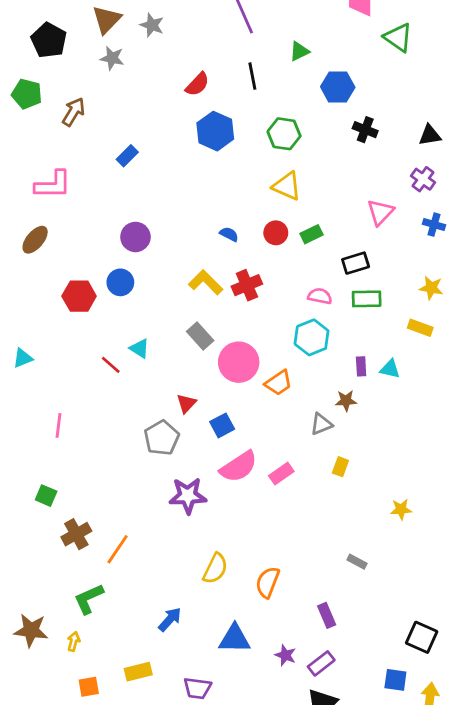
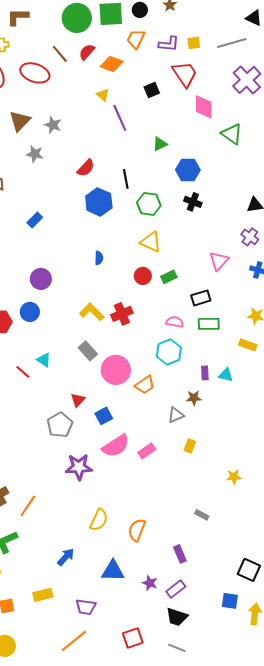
gray star: (112, 58) -> (35, 154), moved
black line: (252, 76) -> (126, 179), moved
black cross: (365, 130) -> (193, 202), moved
blue semicircle: (229, 234) -> (99, 258), moved, turned 64

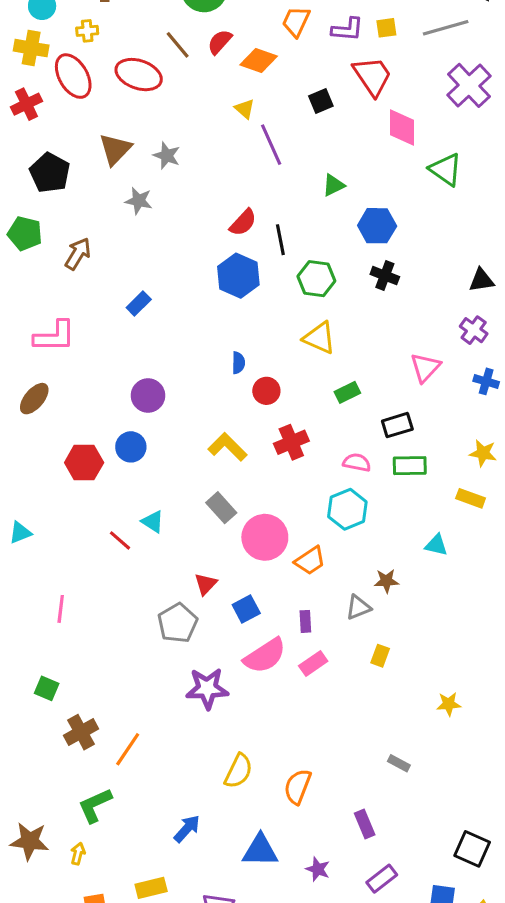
red semicircle: (86, 168) -> (243, 223), moved
red circle: (143, 276) -> (266, 391), moved
red cross: (122, 314) -> (291, 442), moved
purple rectangle: (205, 373) -> (305, 621), moved
purple rectangle: (176, 589) -> (382, 879), moved

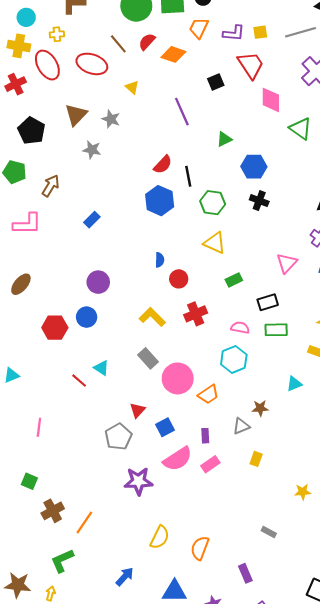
yellow triangle: (245, 109) -> (132, 87), moved
pink L-shape: (54, 336) -> (27, 224), moved
cyan triangle: (436, 545) -> (294, 384), turned -35

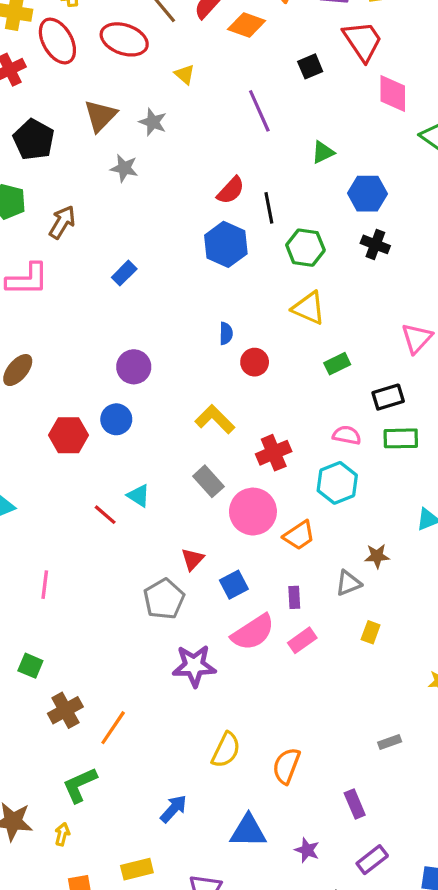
red cross: (196, 314) -> (274, 453), moved
gray rectangle: (269, 532) -> (390, 742), turned -48

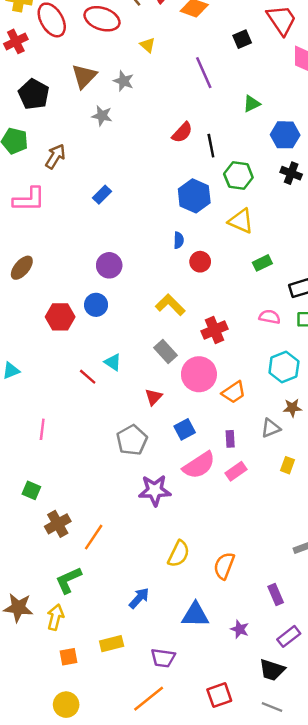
blue hexagon: (226, 244) -> (194, 196), moved
cyan hexagon: (337, 483) -> (284, 367), moved
red triangle: (193, 559) -> (153, 397), moved
yellow arrow: (62, 834) -> (55, 617), size x1.5

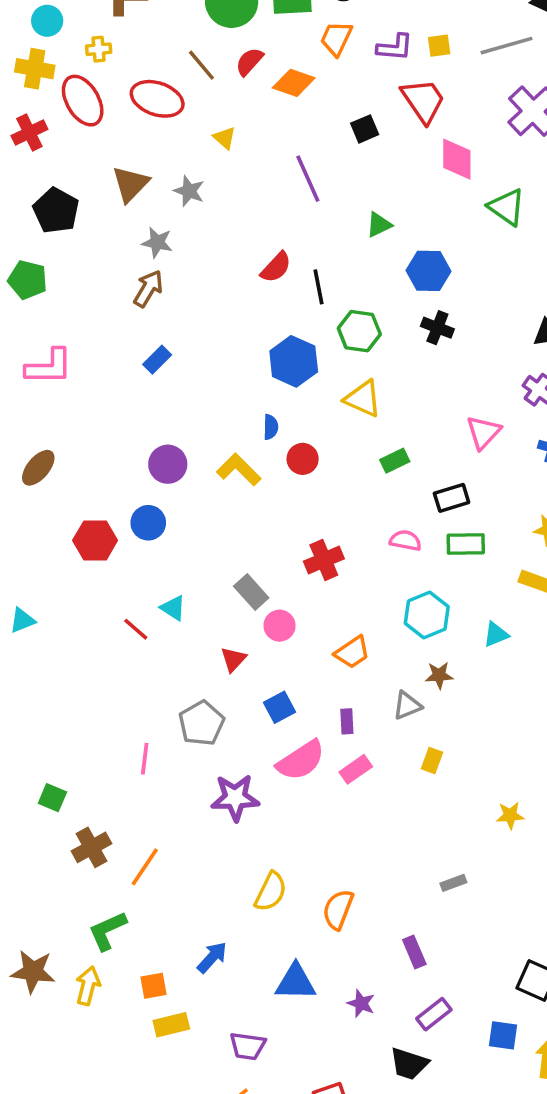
brown arrow: (55, 156) -> (148, 289), moved
yellow L-shape: (170, 305) -> (239, 470), moved
pink circle: (199, 374) -> (280, 626), moved, size x0.6
pink line: (42, 429) -> (145, 759), moved
orange square: (68, 657) -> (154, 986), moved

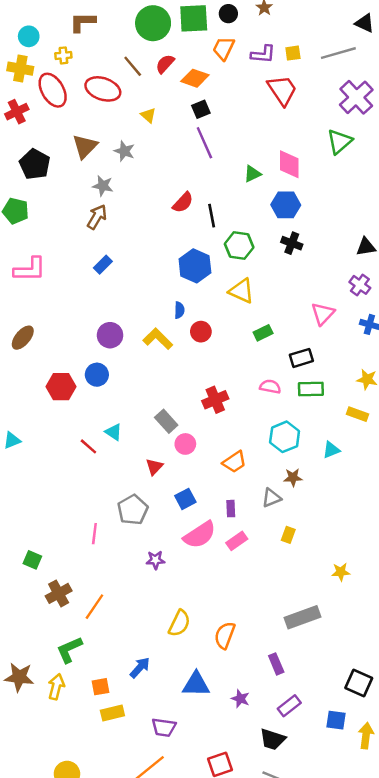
black square: (365, 129) -> (201, 109), moved
pink diamond: (457, 159) -> (289, 164), moved
green triangle: (507, 207) -> (340, 142), moved, turned 44
purple star: (235, 798) -> (155, 560), size x0.6
gray rectangle: (453, 883) -> (302, 617), size x2.0

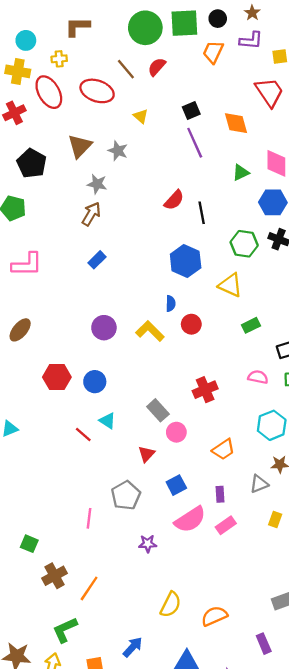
purple L-shape: (263, 54) -> (251, 40), moved
orange diamond: (195, 78) -> (236, 123), moved, turned 55
green hexagon: (239, 246) -> (244, 244), moved
blue circle: (97, 375) -> (95, 382), moved
orange semicircle: (225, 635) -> (214, 616), turned 45

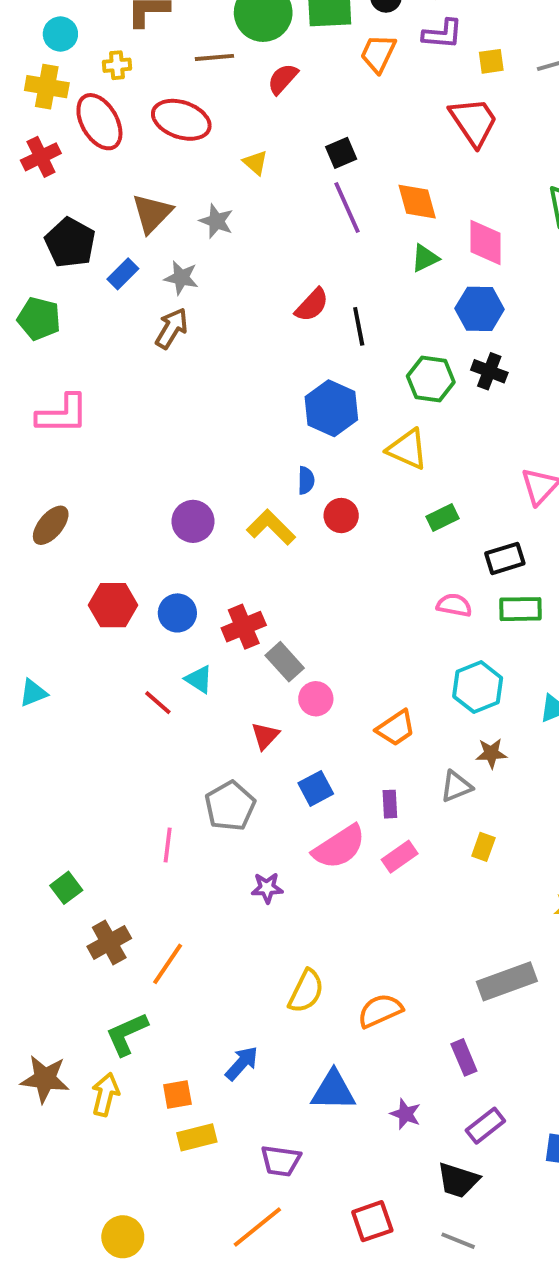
brown line: (126, 69) -> (214, 57), moved, turned -55
orange diamond: (236, 123) -> (417, 202), moved
blue rectangle: (97, 260) -> (123, 274), moved
red cross: (205, 390) -> (244, 627), moved
green square: (29, 544) -> (66, 888), turned 30

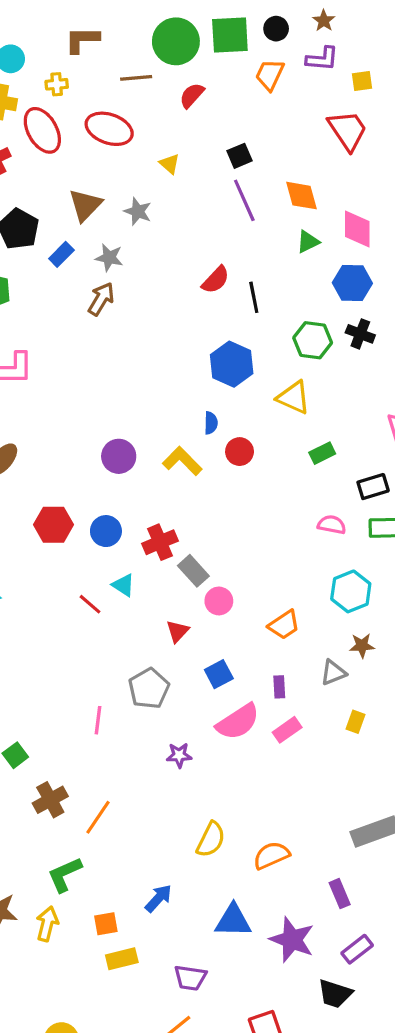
purple star: (405, 1114) -> (292, 940), size x1.8

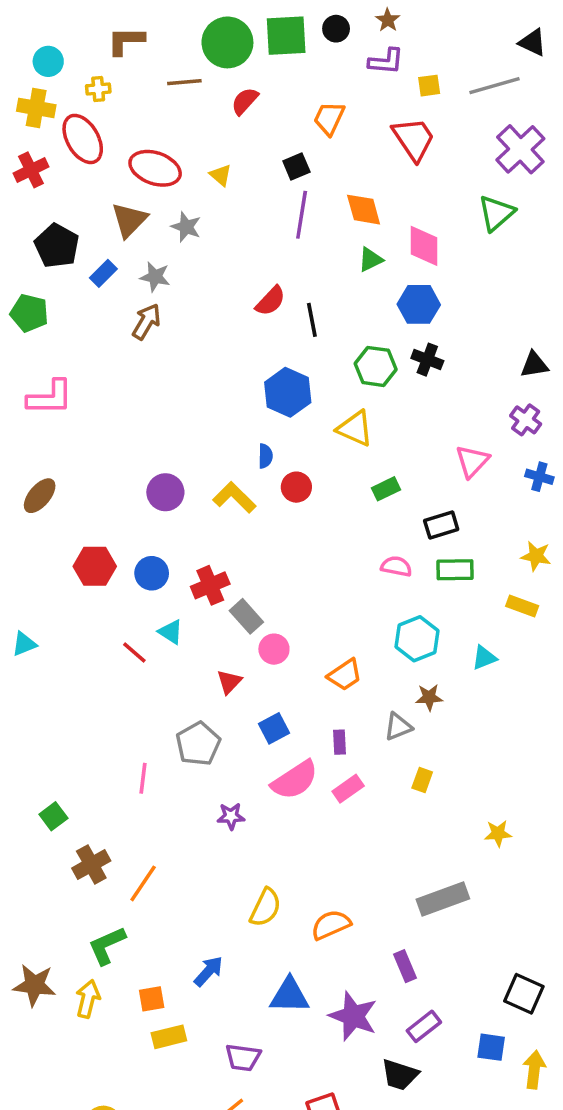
orange trapezoid: (270, 75) -> (329, 118), moved
red ellipse: (109, 129) -> (155, 168), moved
purple line: (244, 200) -> (302, 215), turned 33

